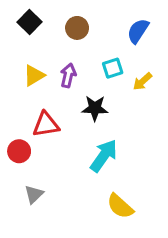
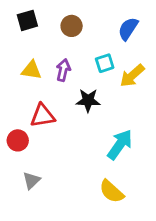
black square: (29, 22) -> (27, 20), turned 30
yellow triangle: (34, 75) -> (32, 70), turned 40
yellow arrow: (142, 81) -> (132, 76), size x1.4
cyan arrow: (104, 156) -> (120, 145), moved

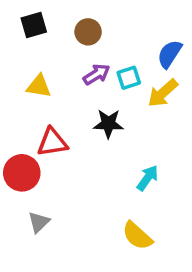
blue semicircle: (128, 29) -> (170, 54), moved
purple arrow: (63, 70) -> (97, 74), moved, turned 45
red circle: (18, 140) -> (22, 173), size x1.4
cyan arrow: (120, 145) -> (147, 178), size x0.7

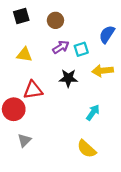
yellow arrow: (163, 93) -> (103, 71), moved, turned 36

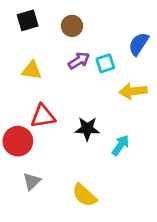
black star: (68, 78) -> (87, 129), moved
yellow semicircle: (87, 149) -> (84, 195), moved

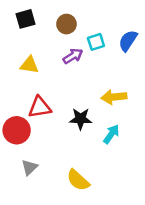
cyan square: (105, 63) -> (96, 42), moved
yellow arrow: (133, 91) -> (114, 97), moved

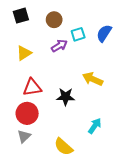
yellow triangle: (29, 65) -> (24, 53), turned -42
yellow arrow: (114, 97) -> (93, 79), turned 30
red circle: (17, 130) -> (27, 113), moved
cyan arrow: (111, 134) -> (95, 126), moved

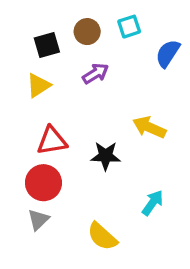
black square: (21, 16) -> (47, 45), moved
cyan square: (78, 34) -> (129, 27), moved

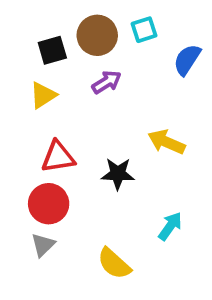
brown circle: (87, 32) -> (97, 35), size x1.4

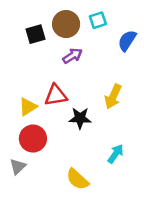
yellow triangle: (43, 95) -> (28, 107), moved
yellow arrow: (166, 142) -> (113, 97), turned -90
red triangle: (58, 157) -> (56, 95), moved
gray triangle: (43, 245) -> (18, 167), moved

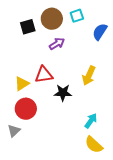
yellow semicircle: (77, 179) -> (94, 145), moved

